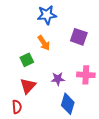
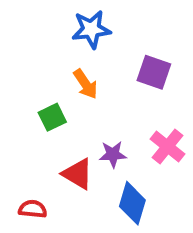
pink cross: (86, 75) -> (168, 146), turned 36
red triangle: (28, 86) -> (78, 174), moved, turned -42
red semicircle: (17, 107) -> (33, 209), turned -80

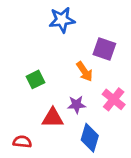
orange arrow: (85, 84) -> (84, 72), moved
red triangle: (78, 174) -> (53, 118), turned -30

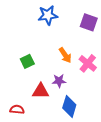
purple square: (104, 49) -> (89, 22), moved
pink cross: (114, 99) -> (88, 63), moved

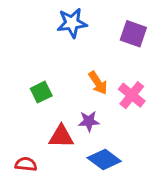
blue diamond: (69, 106) -> (104, 160), turned -70

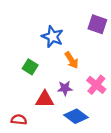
blue star: (72, 23) -> (53, 37), moved, turned 30
green square: (41, 92) -> (30, 67), turned -32
pink cross: (132, 95) -> (96, 85), moved

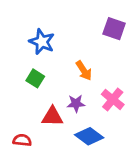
blue star: (53, 37) -> (42, 42), moved

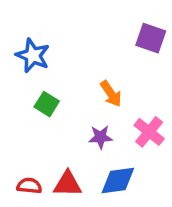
blue star: (42, 42) -> (33, 55), moved
red triangle: (52, 117) -> (67, 184), moved
blue diamond: (89, 136) -> (118, 181), turned -44

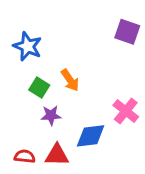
orange arrow: (111, 94) -> (70, 80), moved
purple star: (100, 137) -> (51, 115), moved
blue diamond: (118, 181) -> (91, 136), moved

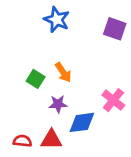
blue star: (28, 46) -> (57, 20), moved
purple star: (51, 115) -> (58, 104), moved

